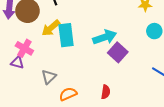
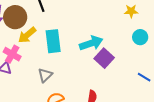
yellow arrow: (51, 28) -> (27, 35), moved
gray triangle: (49, 77) -> (45, 75), moved

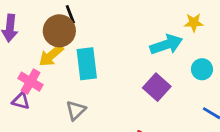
brown circle: (15, 17) -> (59, 31), moved
cyan circle: (140, 37) -> (202, 69), moved
cyan arrow: (91, 43) -> (166, 45), moved

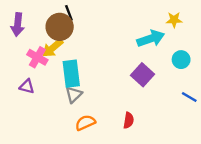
cyan rectangle: (87, 64) -> (71, 74), moved
pink cross: (30, 82) -> (37, 57), moved

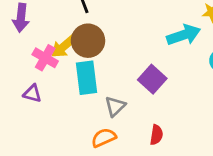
brown circle: (60, 27) -> (88, 41), moved
purple square: (143, 75) -> (152, 79), moved
gray triangle: (74, 95) -> (115, 106), moved

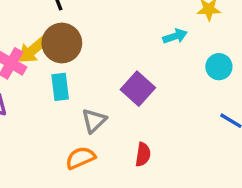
cyan arrow: (184, 35) -> (175, 36), size x0.6
cyan rectangle: (87, 78) -> (60, 87), size x0.7

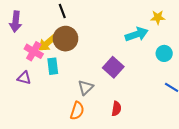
cyan arrow: (175, 36) -> (137, 34), size x1.5
cyan rectangle: (60, 87) -> (53, 66), moved
orange semicircle: (80, 158) -> (77, 111), turned 132

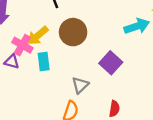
brown circle: (65, 39) -> (73, 32), moved
purple triangle: (24, 78) -> (12, 62), moved

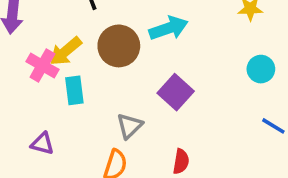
cyan arrow: (137, 26) -> (169, 28), moved
purple triangle: (12, 62) -> (42, 144), moved

